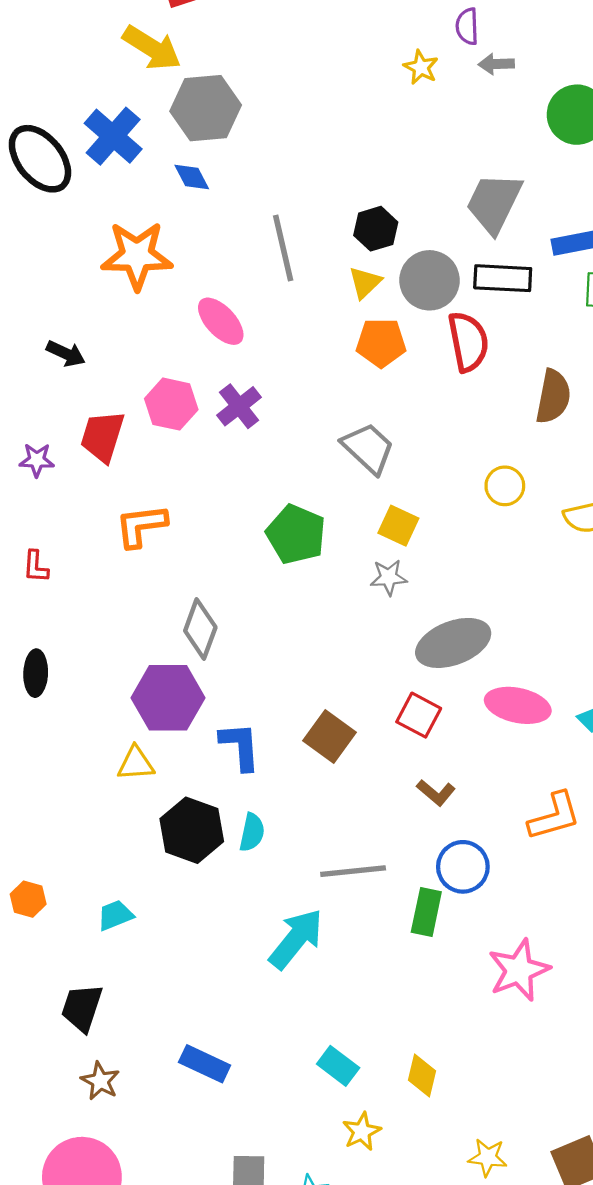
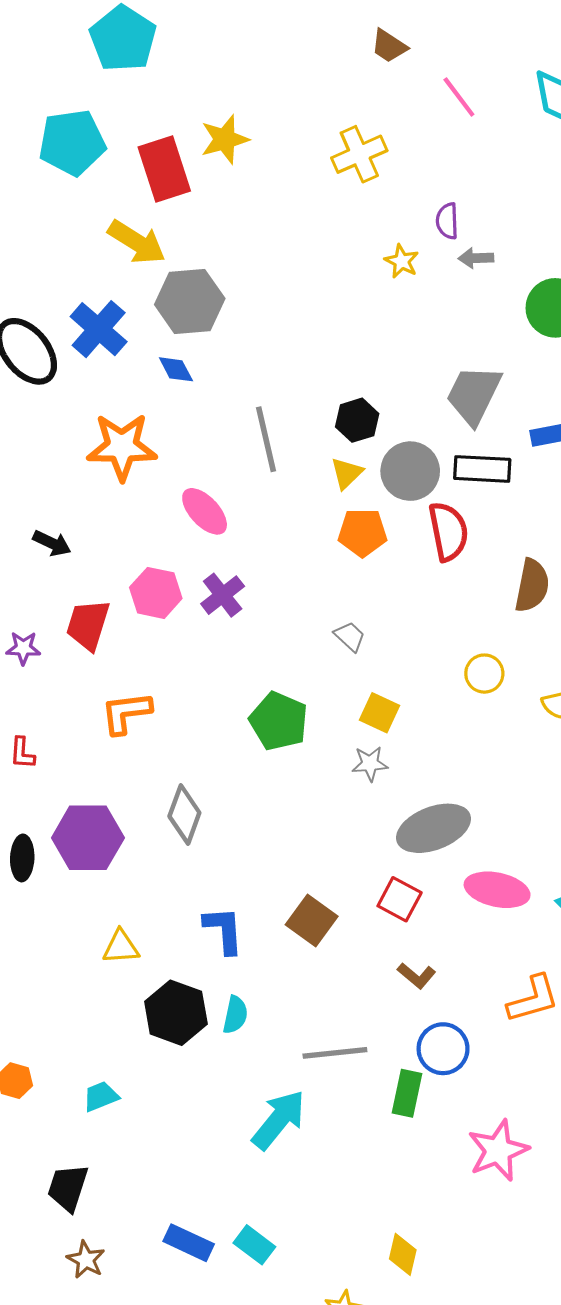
gray trapezoid: (368, 448) -> (350, 636), size x0.6
purple hexagon: (168, 698) -> (88, 838), moved
cyan rectangle: (338, 1066) -> (254, 1245), moved

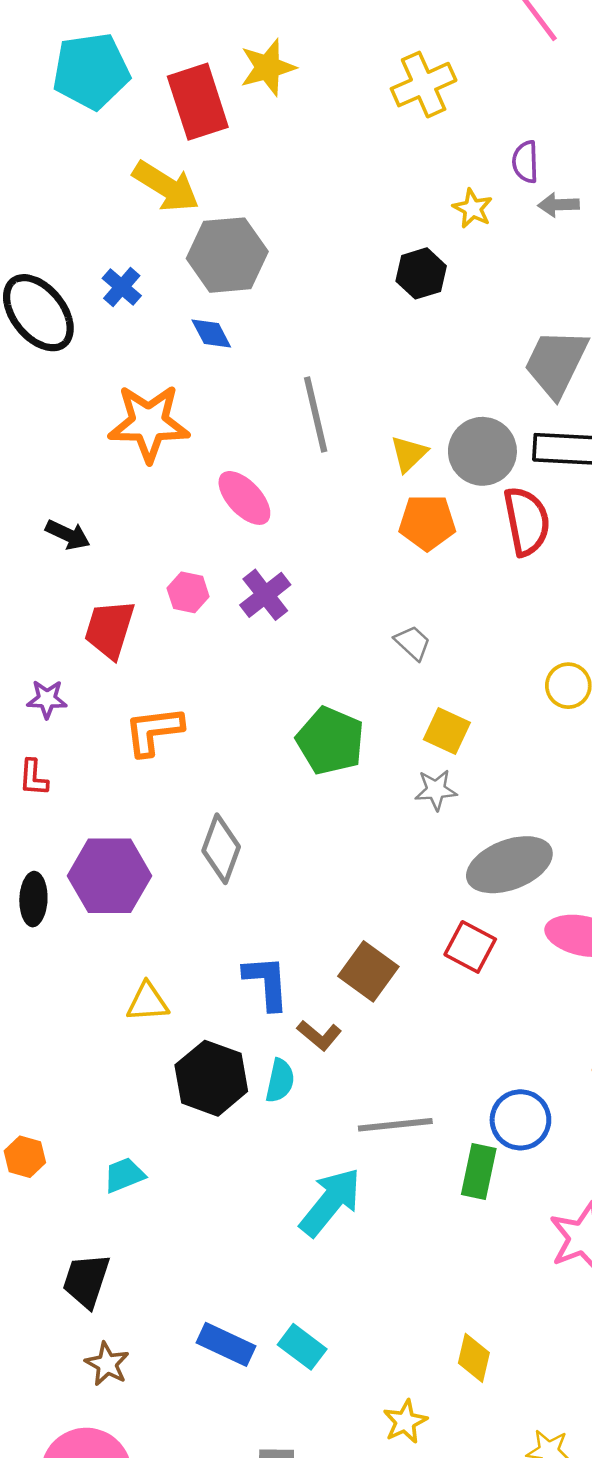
blue cross: (99, 329) -> (122, 287), size x0.6
black hexagon: (357, 420) -> (421, 273), moved
pink hexagon: (156, 593) -> (188, 592), size x0.7
purple star: (23, 648) -> (47, 699), moved
brown L-shape: (417, 976) -> (319, 1035), moved

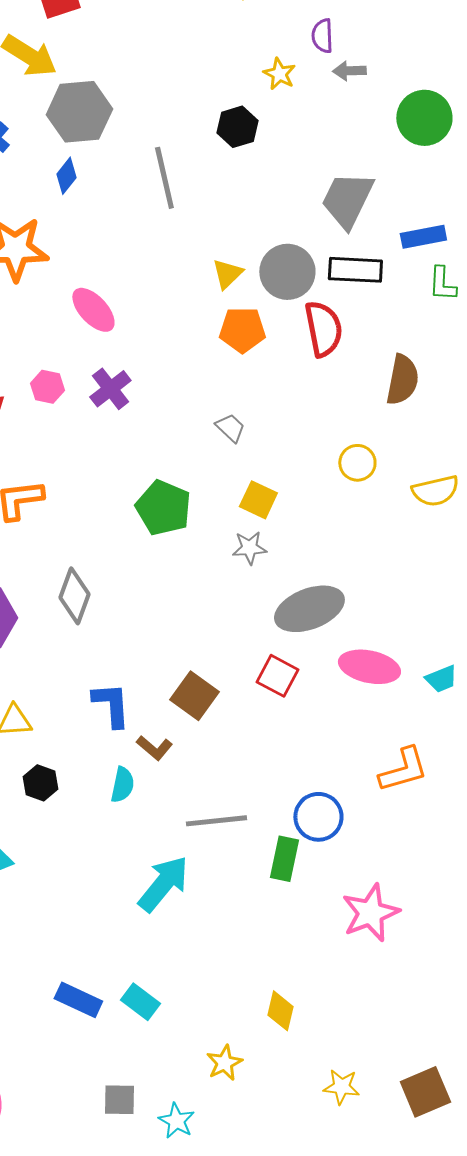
blue diamond: (211, 334) -> (66, 176), turned 66
gray line: (316, 415) -> (164, 178), moved
black hexagon: (211, 1078) -> (40, 783), moved, size x0.6

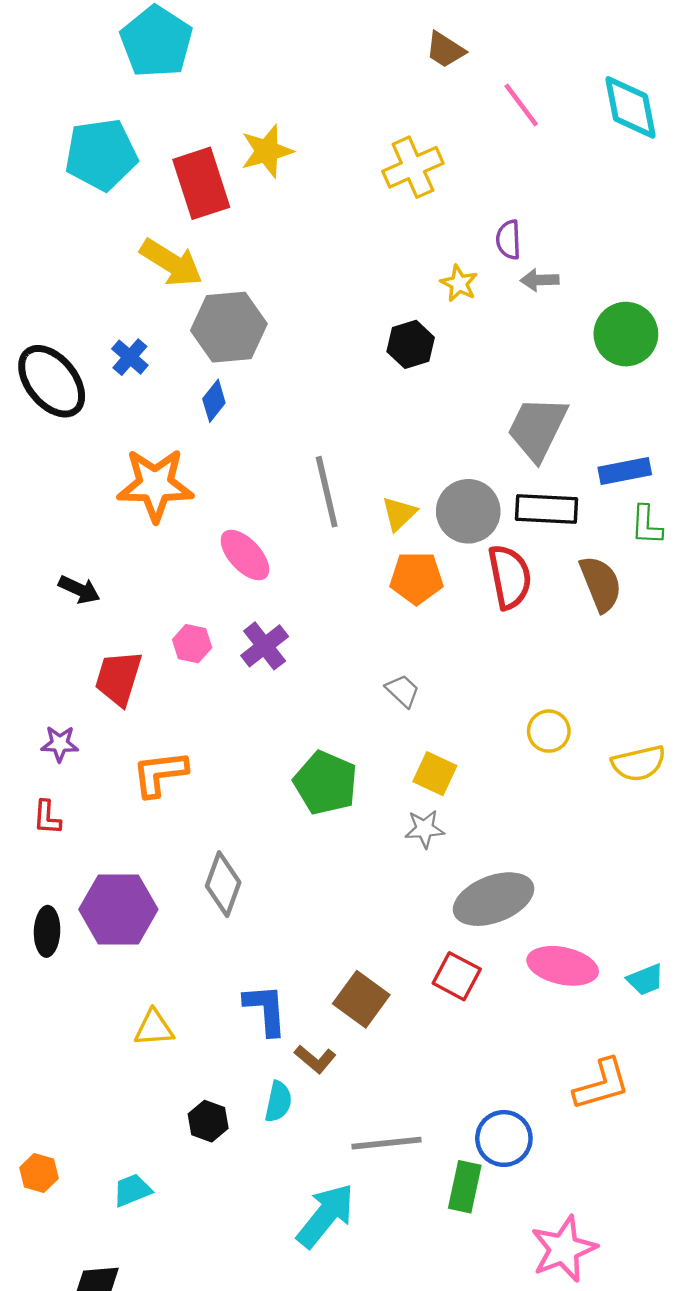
gray line: (164, 178) -> (327, 492), moved
brown semicircle: (402, 380) -> (601, 584), moved, turned -33
black hexagon: (40, 783) -> (208, 1121), moved

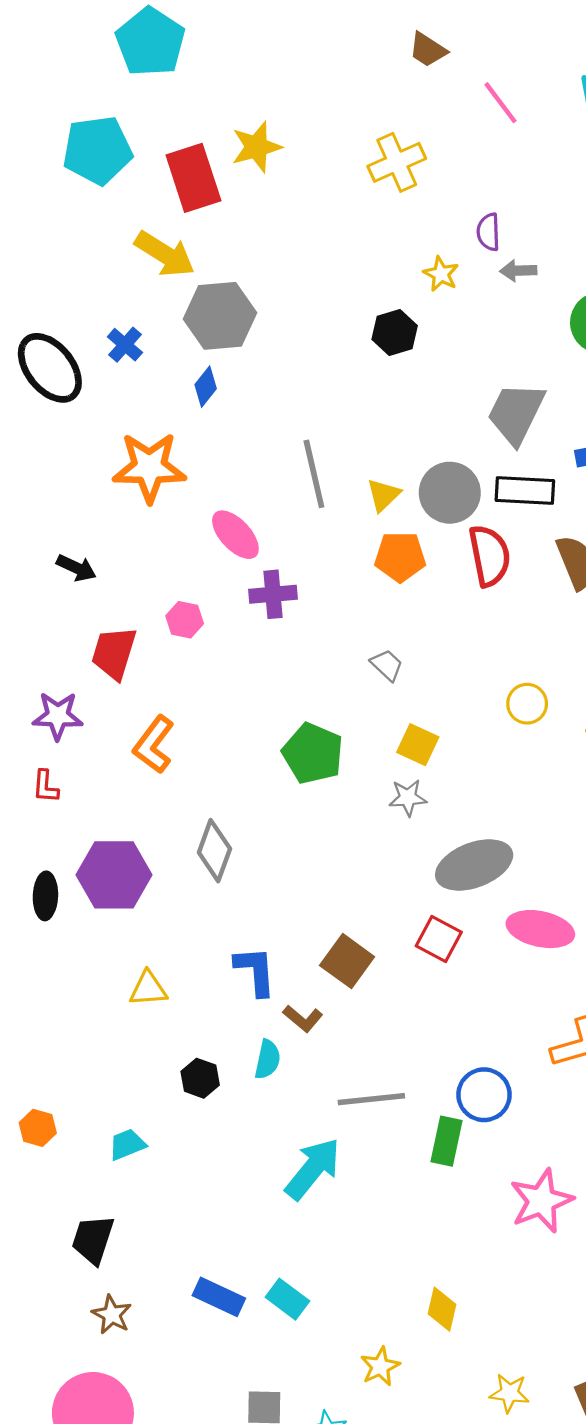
purple cross: (265, 646) -> (273, 594), moved, turned 33
purple star: (60, 744) -> (58, 716), size x1.4
orange L-shape: (160, 774) -> (154, 745), turned -46

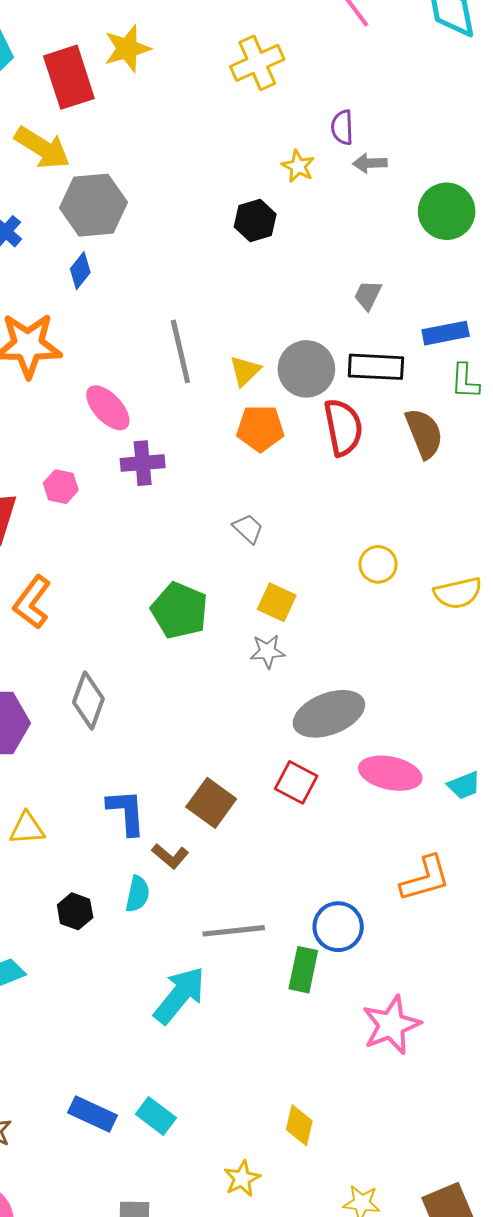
gray trapezoid: (516, 413) -> (368, 295), size x0.5

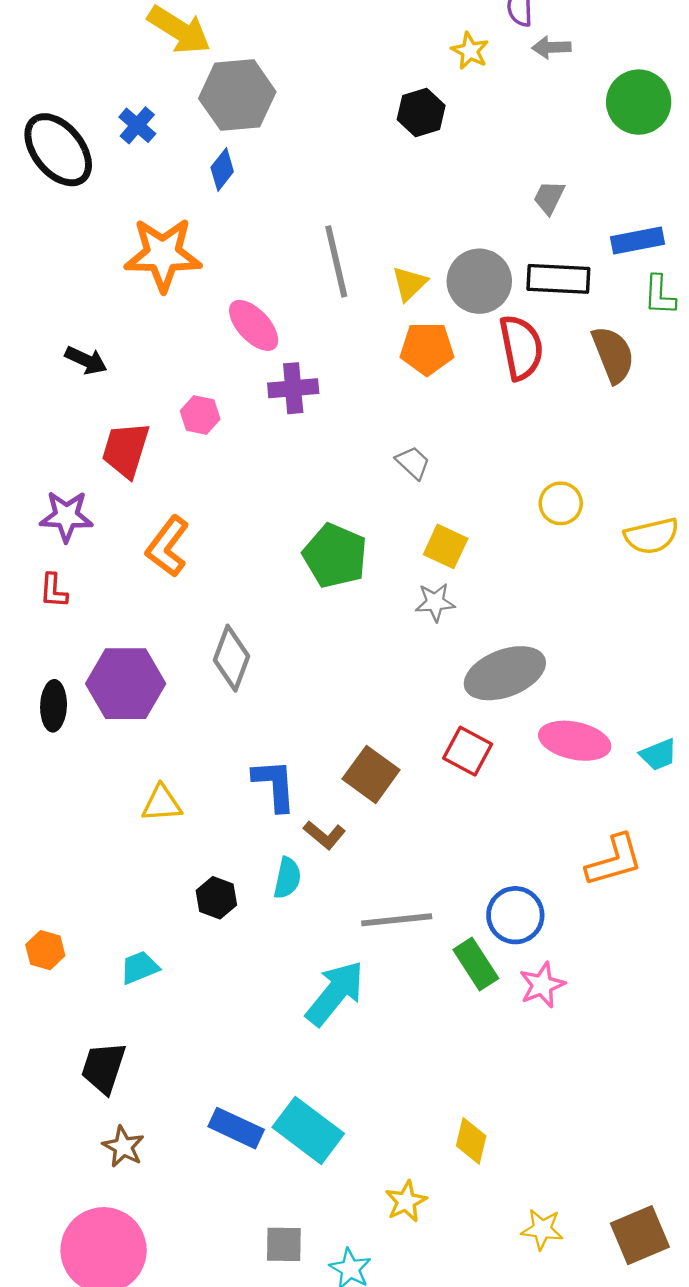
green rectangle: (303, 970) -> (476, 964), turned -45
pink star: (391, 1025) -> (542, 985), moved, size x0.7
cyan rectangle: (156, 1116) -> (308, 1130), size x1.5

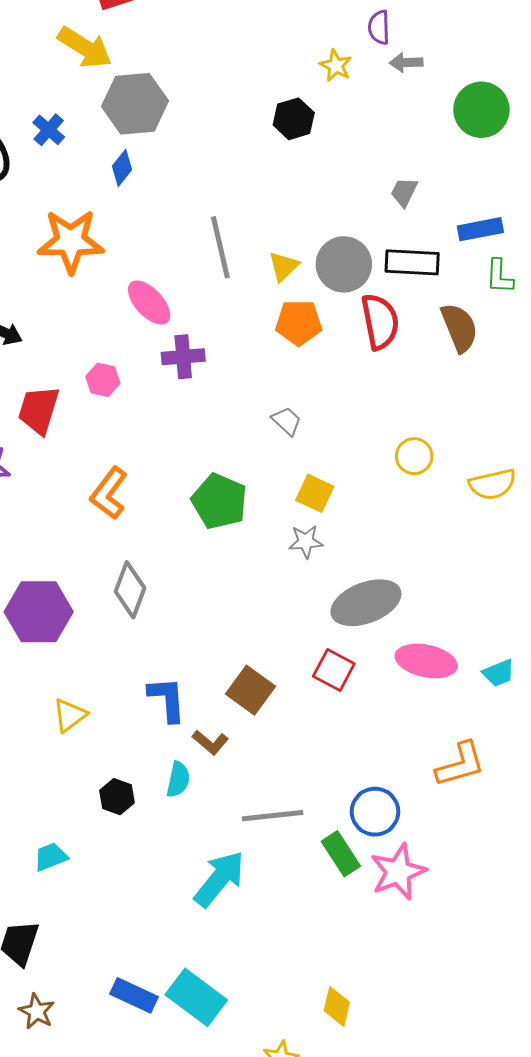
orange L-shape: (168, 546) -> (109, 493), moved
yellow triangle: (162, 804) -> (70, 715), turned -33
pink star: (542, 985) -> (398, 872), size x1.4

